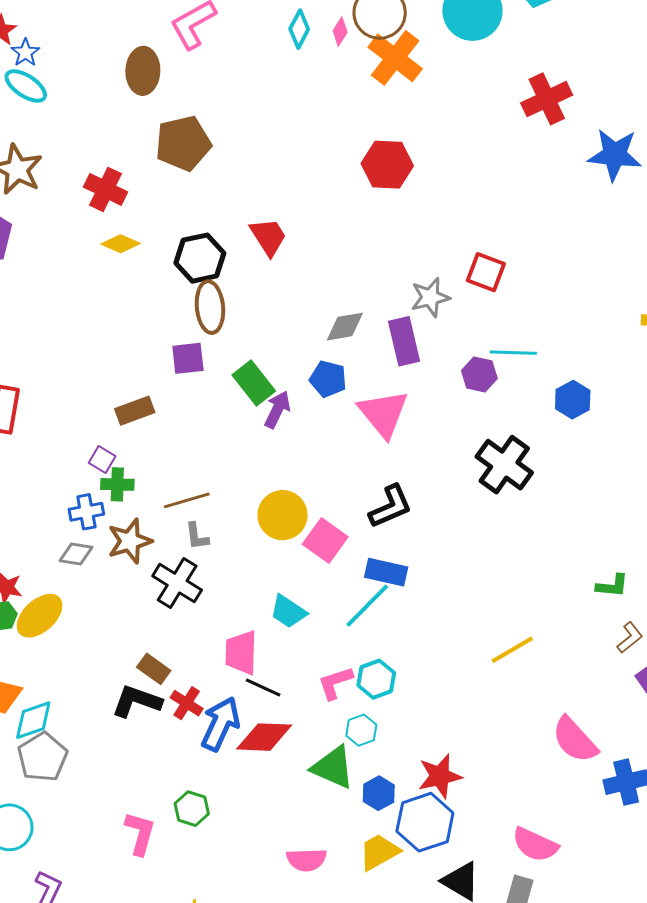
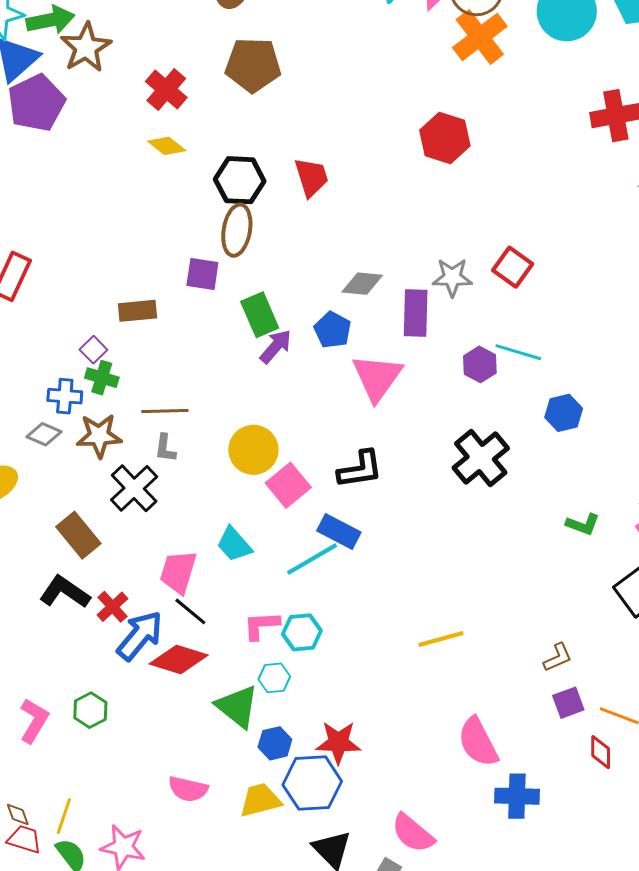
green L-shape: (612, 586) -> (583, 524), moved
brown rectangle: (154, 669) -> (78, 535), moved, size x1.4

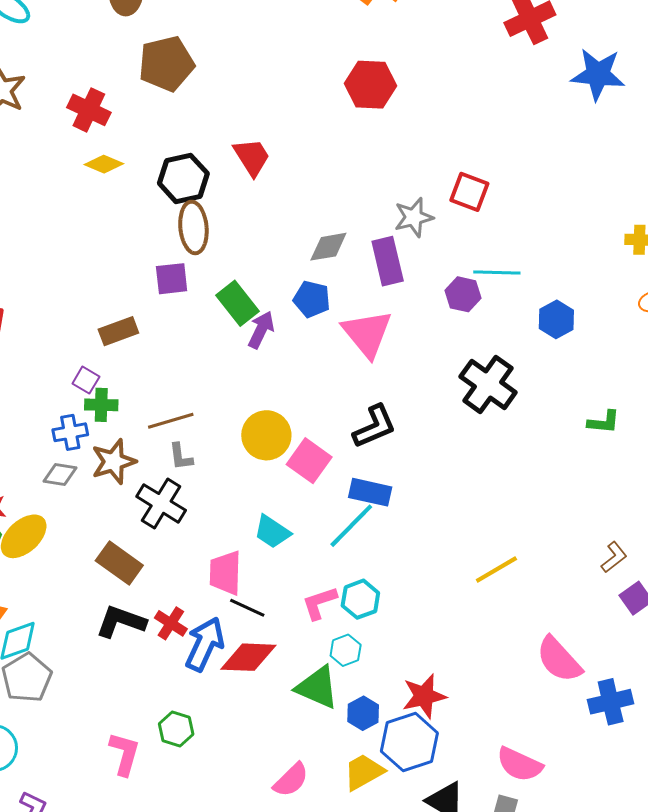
pink semicircle: (188, 789) -> (291, 780), turned -42

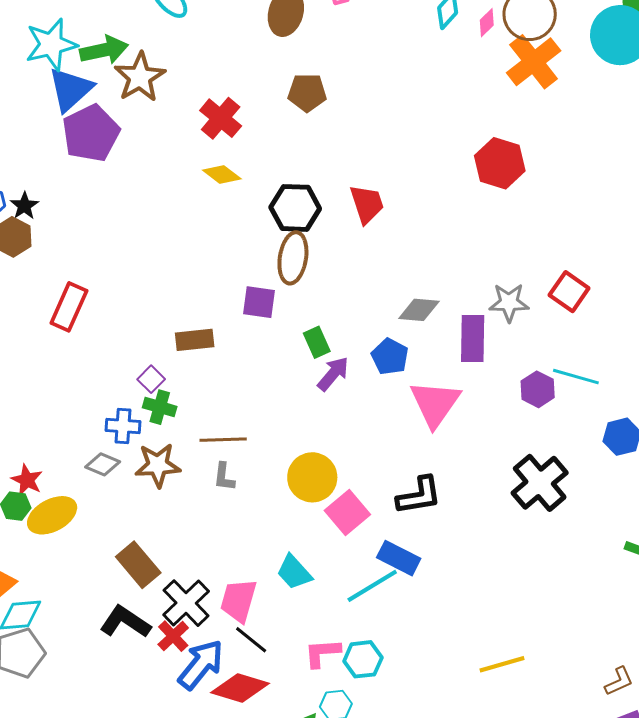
brown pentagon: (166, 64) -> (307, 93), size x0.7
green rectangle: (237, 303) -> (317, 342), size x0.7
black cross: (161, 503) -> (186, 603), moved

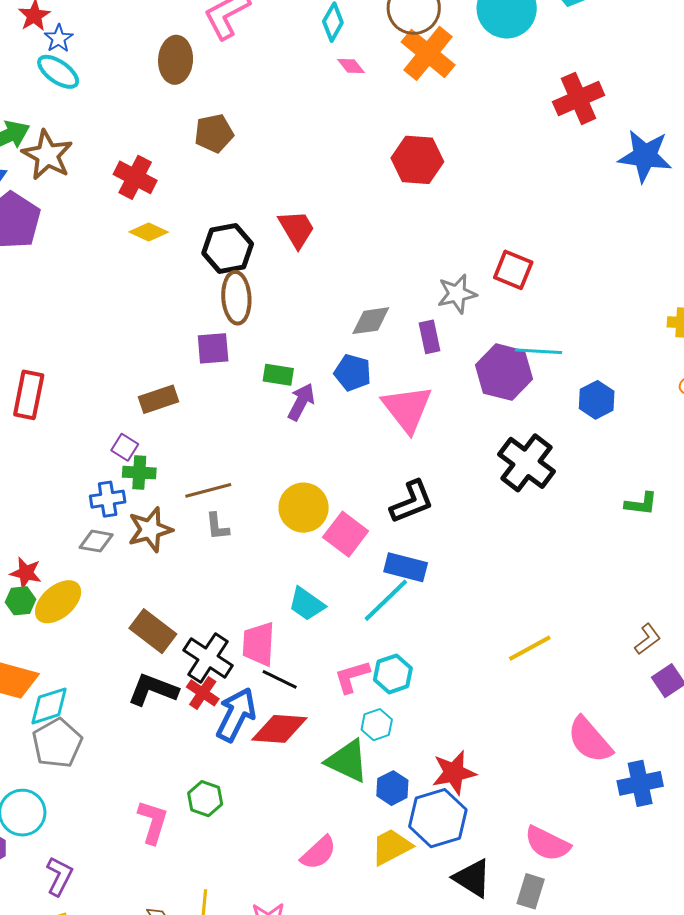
pink diamond: (487, 23) -> (351, 66), moved, turned -72
purple rectangle: (473, 339) -> (430, 337), size x0.7
green rectangle: (317, 342) -> (278, 375), turned -44
purple hexagon: (538, 389) -> (504, 372), size x1.6

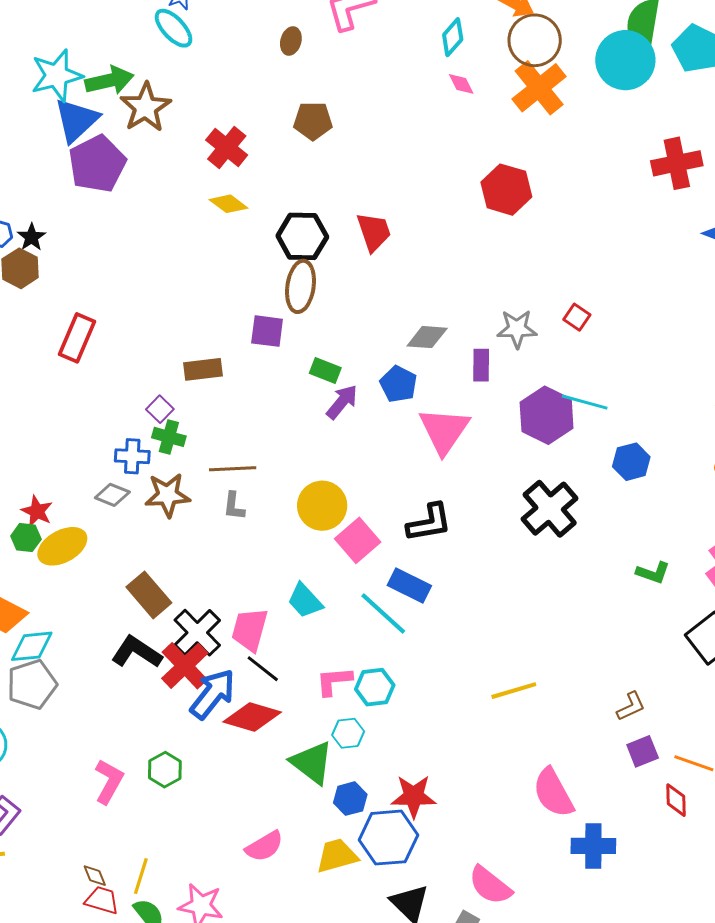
brown ellipse: (176, 60) -> (291, 41), size x0.6
red square: (513, 270) -> (577, 317), size x0.7
cyan line: (386, 600) -> (383, 614), turned 74
red cross: (203, 693) -> (185, 666), size x1.5

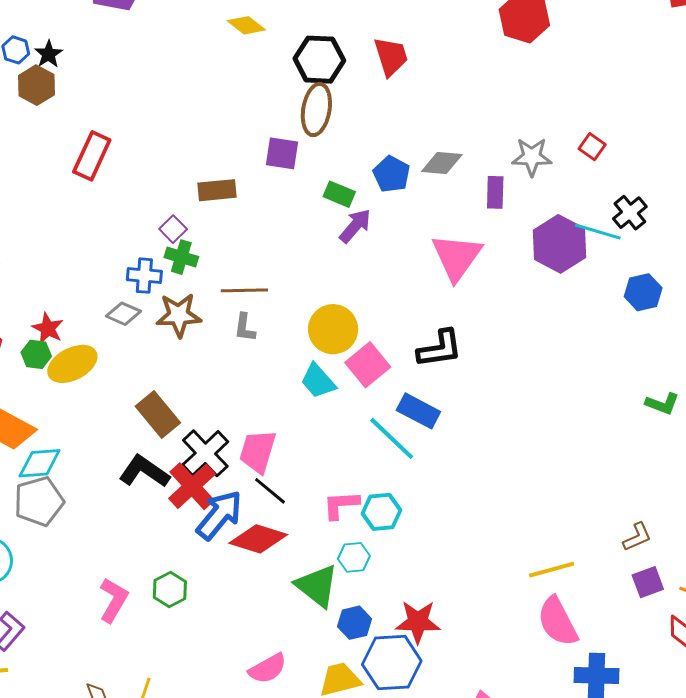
blue pentagon: (398, 384) -> (391, 174), moved
black cross: (550, 509) -> (630, 213), moved, size x0.6
cyan trapezoid: (305, 601) -> (318, 381), moved
yellow line: (514, 691) -> (552, 570), moved

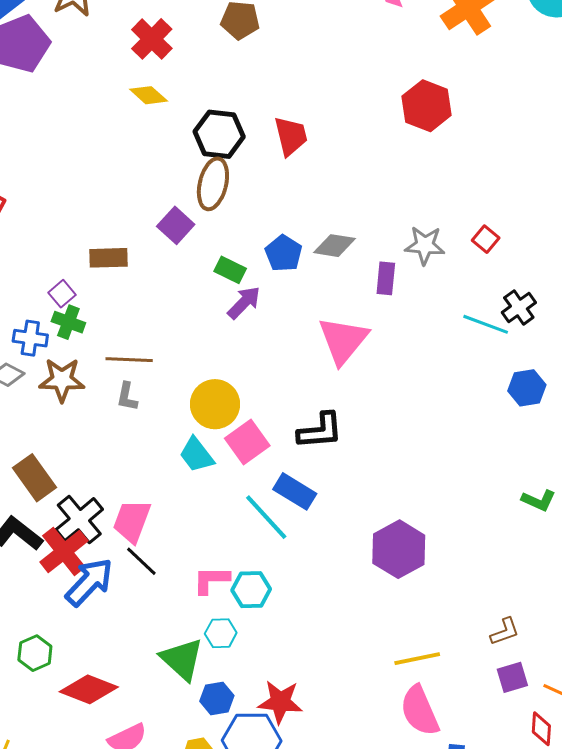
purple square: (282, 153) -> (176, 225), turned 30
purple hexagon: (559, 244) -> (399, 549), moved
red diamond: (258, 539) -> (89, 689), moved

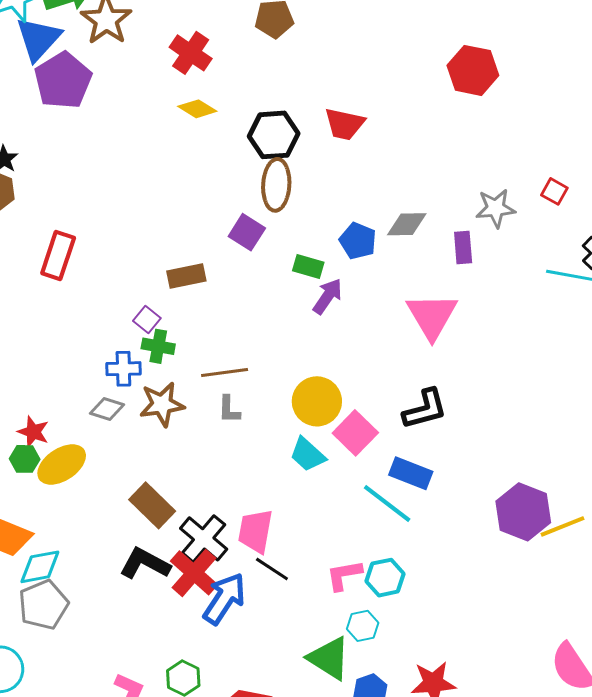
red trapezoid: (291, 136) -> (345, 124), turned 126
yellow line: (417, 659) -> (562, 526), moved

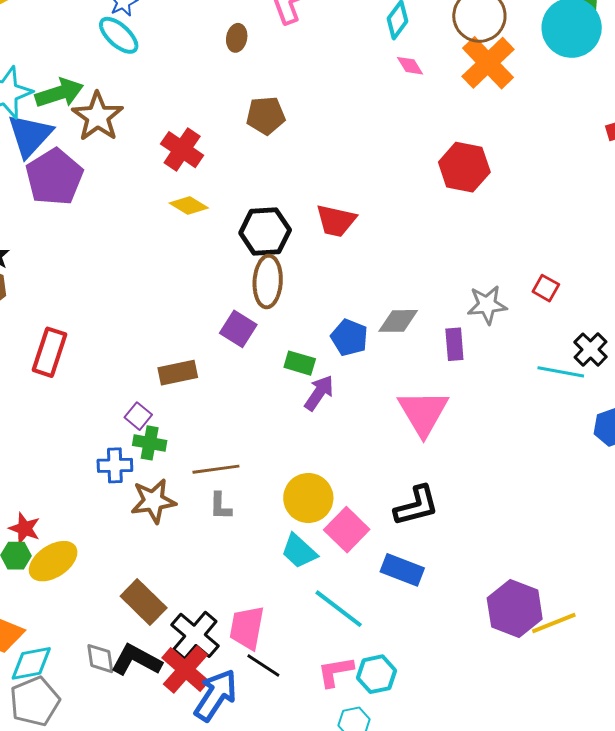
gray diamond: (107, 409) -> (100, 659), moved, turned 64
cyan line: (387, 504) -> (339, 609), moved

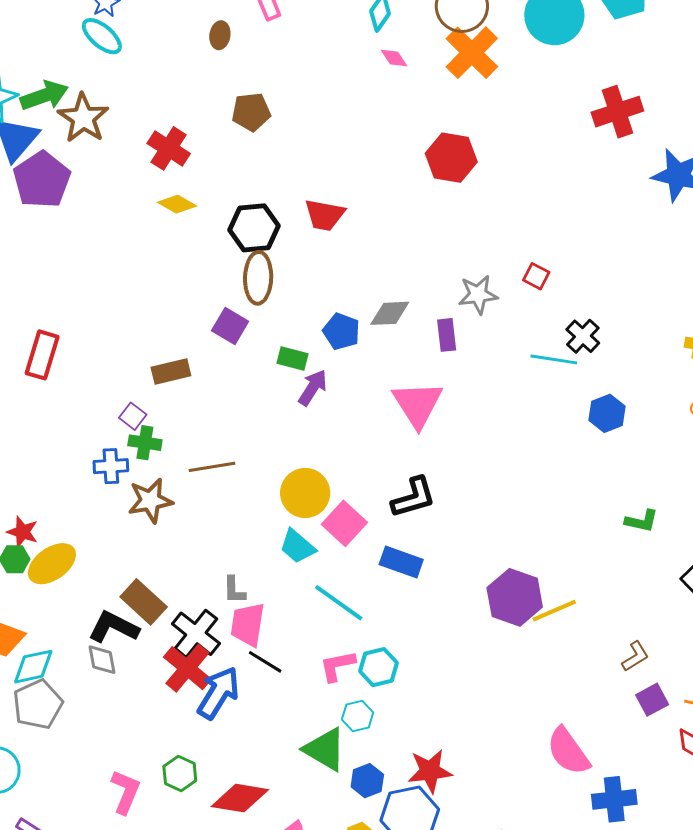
gray L-shape: (220, 506) -> (234, 590), moved
black L-shape: (136, 660) -> (114, 627), moved

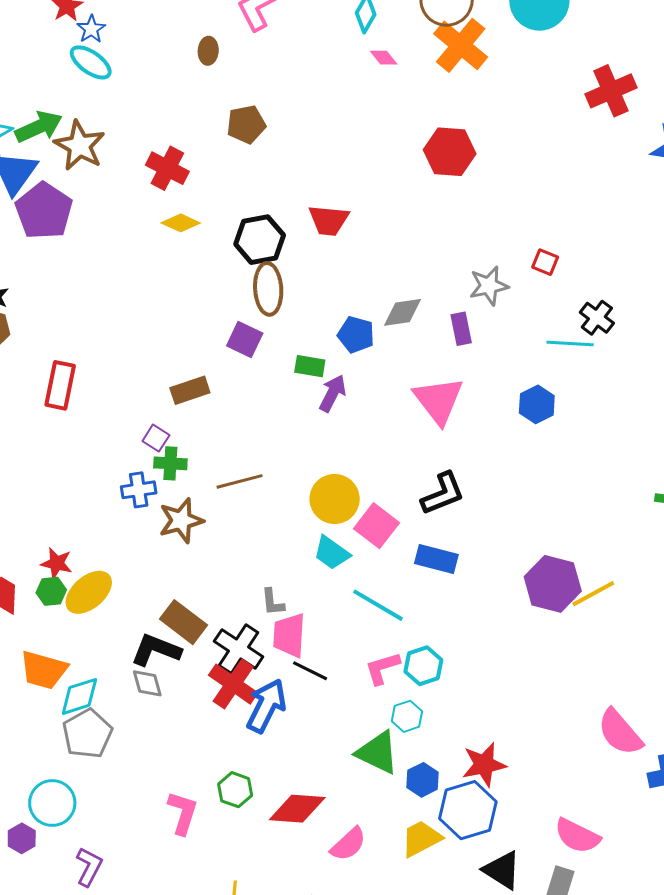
blue hexagon: (607, 413) -> (537, 404), moved

